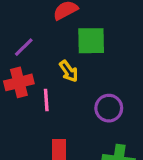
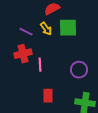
purple line: (24, 47) -> (26, 32), turned 72
yellow arrow: (69, 71) -> (46, 29), moved

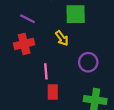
yellow arrow: (46, 29) -> (62, 38), moved
pink line: (40, 65) -> (46, 71), moved

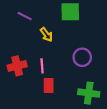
yellow arrow: (62, 38) -> (46, 35), moved
red cross: (24, 44) -> (17, 66), moved

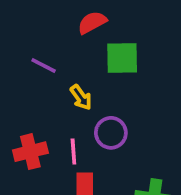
purple circle: (82, 57) -> (111, 133), moved

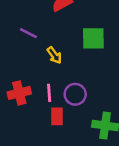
green square: (122, 58) -> (93, 38), moved
purple circle: (111, 133) -> (75, 94), moved

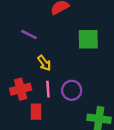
yellow arrow: (54, 55) -> (44, 63), moved
red rectangle: (57, 116) -> (36, 112), moved

